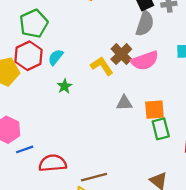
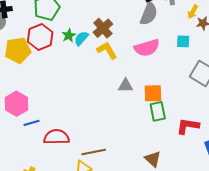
brown cross: (121, 54) -> (103, 28), moved
cyan semicircle: (56, 57) -> (81, 38), moved
green star: (65, 86) -> (69, 35), moved

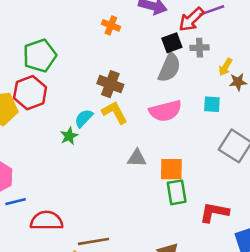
brown cross: (103, 28) -> (110, 84), turned -30
green star: (69, 35) -> (69, 136), moved
cyan semicircle: (81, 38) -> (84, 118), moved

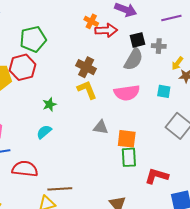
red arrow: (191, 19) -> (106, 30), moved, turned -145
cyan semicircle: (84, 118) -> (44, 132), moved

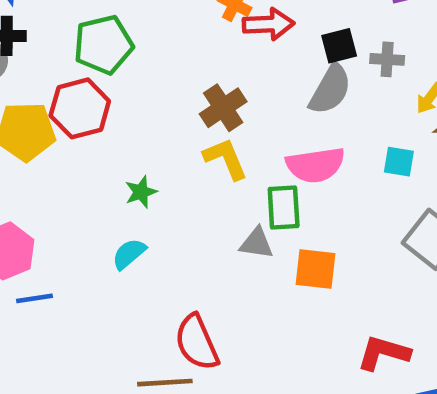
brown cross: (86, 67) -> (223, 108), turned 30
green rectangle: (129, 157) -> (284, 207), moved
red semicircle: (25, 169) -> (197, 342), moved, turned -120

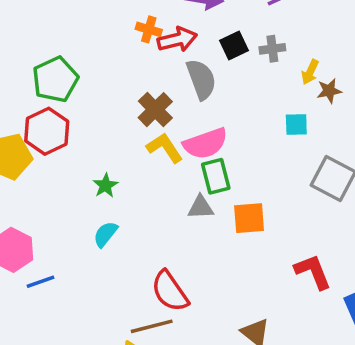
gray semicircle: (330, 89) -> (201, 79), moved, turned -39
pink semicircle: (315, 165) -> (205, 144), moved
red L-shape: (384, 353) -> (313, 272), turned 63

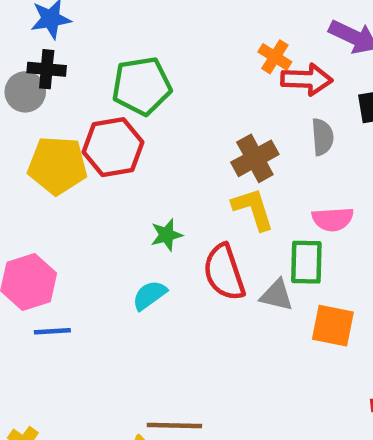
gray semicircle: (201, 79) -> (322, 137), size x0.7
pink semicircle: (205, 144) -> (333, 219), moved, size x0.7
red semicircle: (170, 291) -> (224, 272), moved

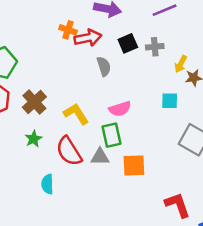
brown cross: (255, 158) -> (34, 102), moved
cyan semicircle: (150, 295) -> (47, 184), moved, turned -42

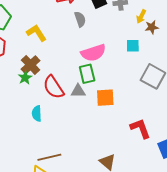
brown cross: (34, 102) -> (30, 65), moved
pink semicircle: (120, 109) -> (93, 53), size x1.4
yellow L-shape: (76, 114) -> (36, 33), moved

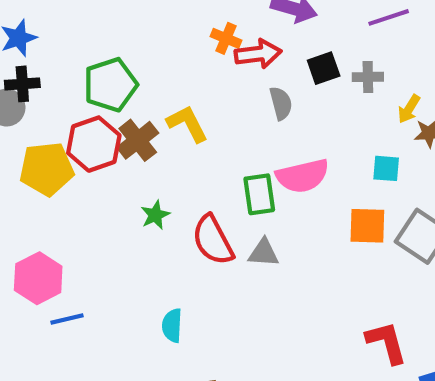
brown cross: (30, 65) -> (138, 140), moved
green rectangle: (87, 74) -> (259, 194), moved
orange square: (105, 98) -> (367, 226), moved
cyan semicircle: (37, 113) -> (172, 325), moved

